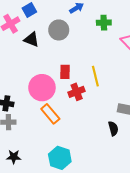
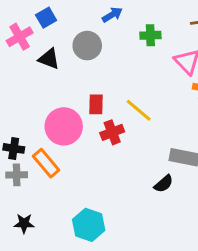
yellow line: (95, 76) -> (139, 110), turned -36
orange rectangle: (50, 114) -> (46, 163), moved
black semicircle: (113, 129) -> (164, 184), turned 64

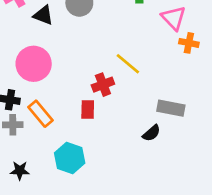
red rectangle: (96, 104) -> (88, 110), moved
pink circle: (64, 126) -> (34, 64), moved
cyan hexagon: (89, 225) -> (70, 158), moved

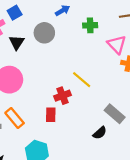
black triangle: (43, 15) -> (17, 42), turned 42
gray rectangle: (171, 108) -> (115, 114), turned 30

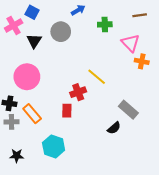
blue square: (15, 13) -> (32, 12), turned -32

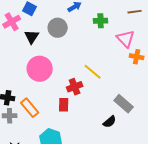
pink circle: (27, 77) -> (40, 69), moved

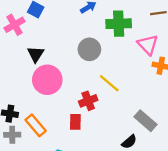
green cross: (101, 21) -> (119, 24), size x1.5
gray circle: (58, 28) -> (89, 49), moved
black triangle: (32, 37) -> (36, 54), moved

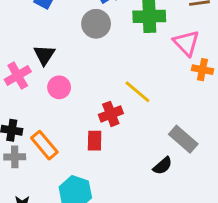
pink cross: (15, 25) -> (18, 76), moved
gray circle: (89, 49) -> (96, 24), moved
pink circle: (47, 80) -> (59, 87), size x0.6

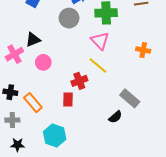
pink triangle: (186, 43) -> (100, 41), moved
black triangle: (44, 55) -> (33, 40), turned 35
gray cross: (15, 157) -> (12, 120), moved

